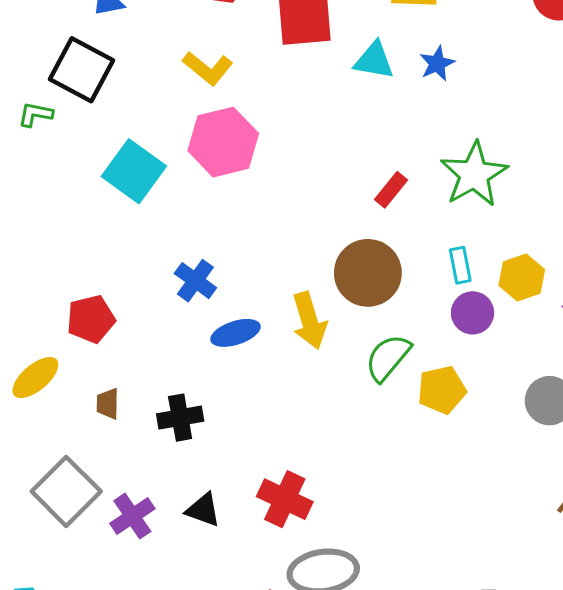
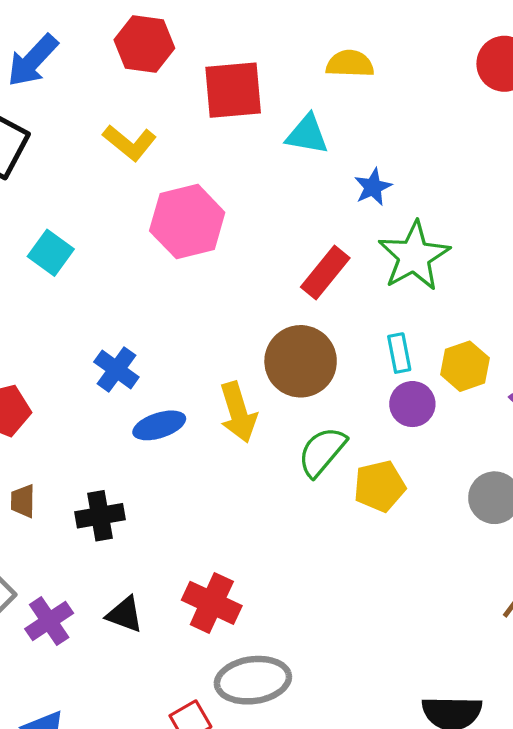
blue star: (437, 64) -> (373, 187), moved
pink hexagon: (223, 142) -> (187, 222), moved
cyan square: (134, 171) -> (51, 253), size x0.7
red rectangle: (391, 190) -> (325, 273), size x1.4

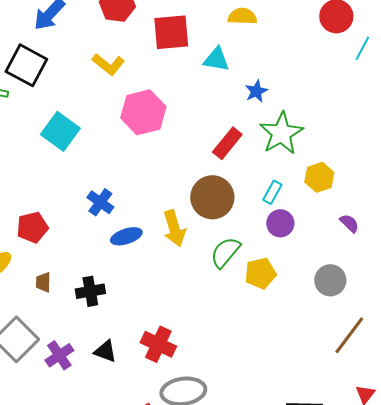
cyan square: (51, 253) -> (60, 131), size x1.4
cyan rectangle: (399, 353) -> (272, 192), turned 40
yellow hexagon: (465, 366) -> (319, 177), moved

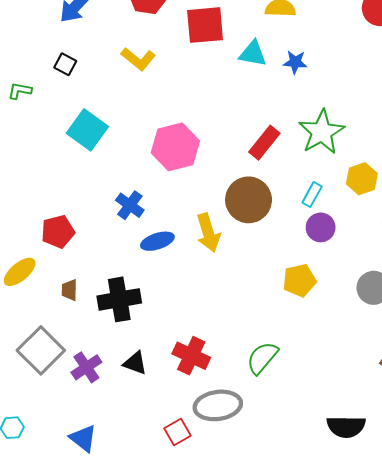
black square: (26, 65) -> (65, 64), moved, size x0.5
blue star: (256, 91) -> (295, 62), moved, turned 30
pink hexagon: (143, 112) -> (175, 147), moved
green semicircle: (225, 252) -> (262, 358), moved
black cross: (90, 291) -> (119, 299), size x1.4

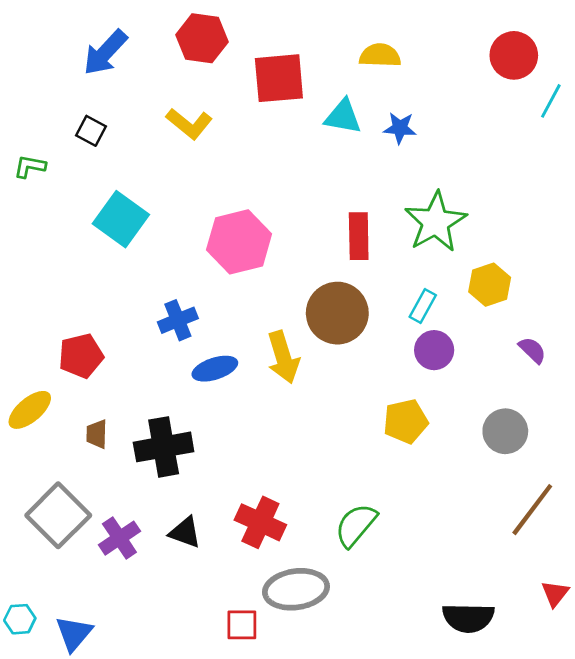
red rectangle: (264, 143) -> (359, 236), turned -40
blue cross: (130, 205) -> (178, 320), turned 32
red square: (178, 432) -> (242, 625), turned 30
blue triangle: (83, 438) -> (74, 633), moved, turned 32

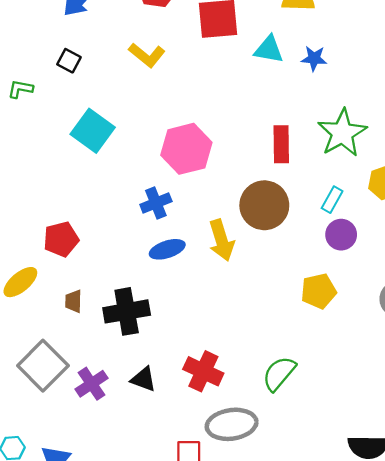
blue cross: (178, 320) -> (156, 203), moved

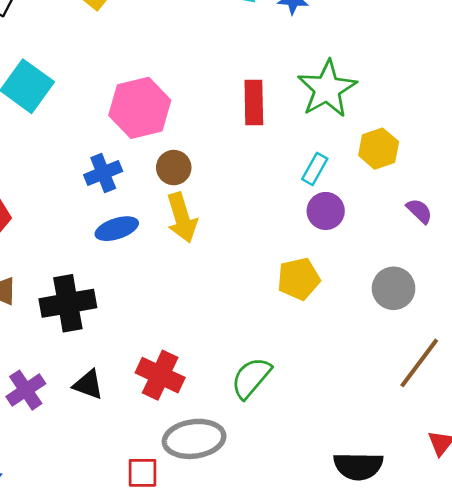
brown circle: (264, 205) -> (174, 168), moved, size x0.6

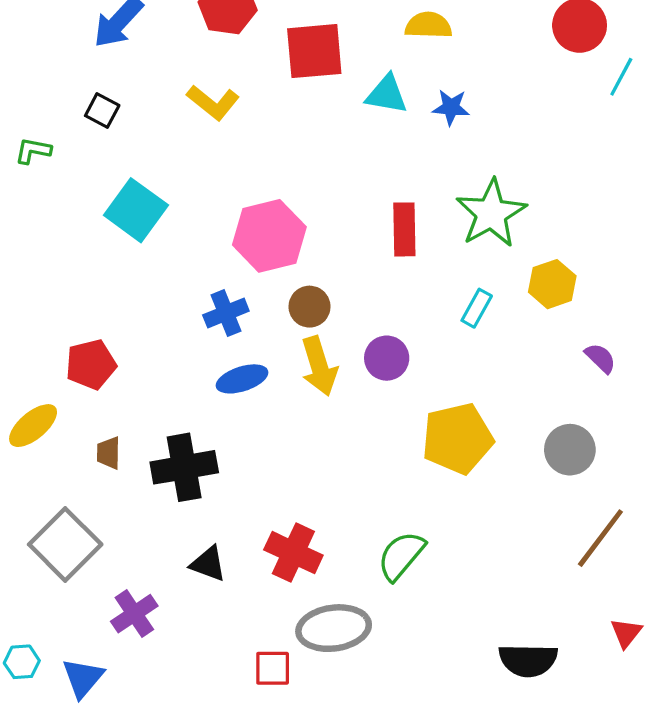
purple circle: (326, 211) -> (387, 358), moved
yellow pentagon: (299, 279) -> (457, 438), size x1.4
purple cross: (26, 390) -> (134, 614), moved

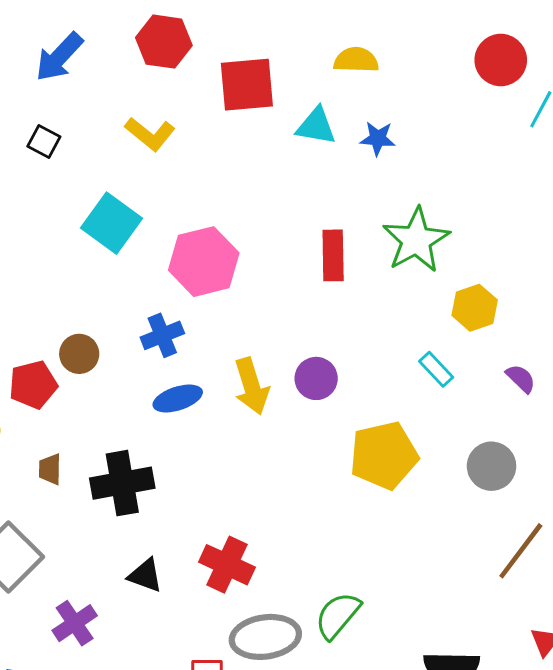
cyan square: (136, 210) -> (112, 223), moved
brown circle: (310, 307) -> (79, 354), moved
cyan rectangle: (477, 308) -> (436, 369), moved, turned -72
green semicircle: (401, 556) -> (338, 615), moved

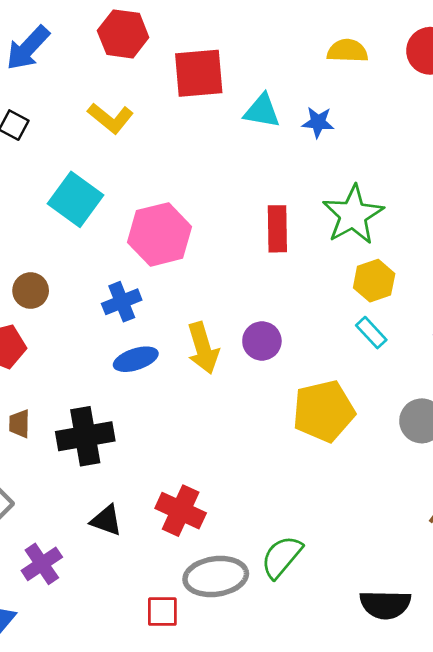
yellow semicircle: (356, 60) -> (347, 51), moved
yellow hexagon: (475, 308) -> (374, 281), moved
brown circle: (79, 354) -> (31, 291), moved

